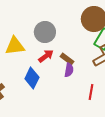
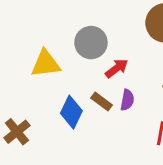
red arrow: (46, 56) -> (117, 68), moved
brown rectangle: (67, 59) -> (102, 101), moved

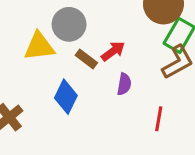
gray circle: (91, 43) -> (69, 24), moved
brown rectangle: (102, 101) -> (86, 59), moved

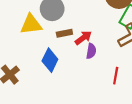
red arrow: (113, 51) -> (83, 38), moved
brown rectangle: (86, 59) -> (64, 33), turned -48

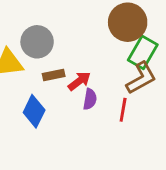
red line: (116, 76) -> (123, 110), moved

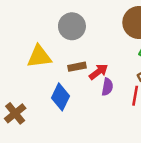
gray circle: (37, 42) -> (72, 26), moved

